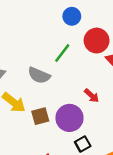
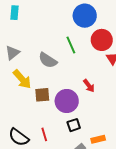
blue circle: (72, 16) -> (85, 16), size x1.5
green line: (62, 53) -> (71, 45), turned -72

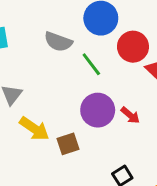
gray semicircle: (48, 60) -> (58, 42), moved
purple circle: (67, 101) -> (98, 110), moved

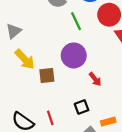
red arrow: (130, 115) -> (95, 79), moved

